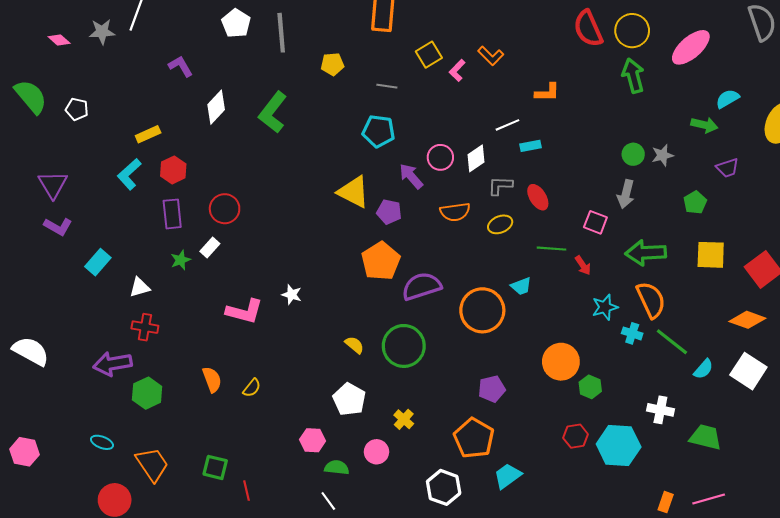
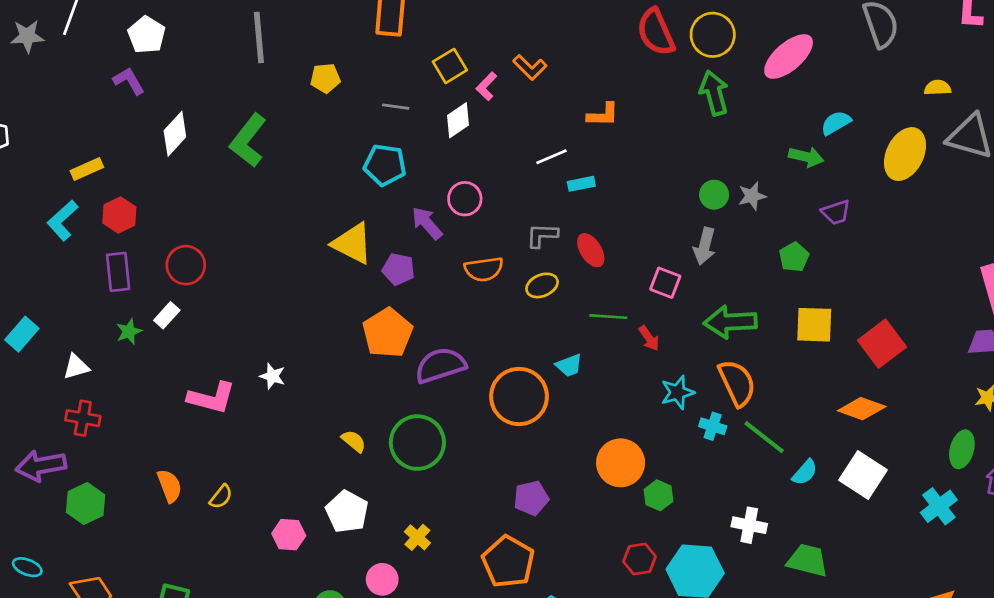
white pentagon: (236, 23) -> (146, 35), moved
white diamond: (476, 158) -> (458, 120), moved
pink hexagon: (313, 440) -> (289, 535), moved

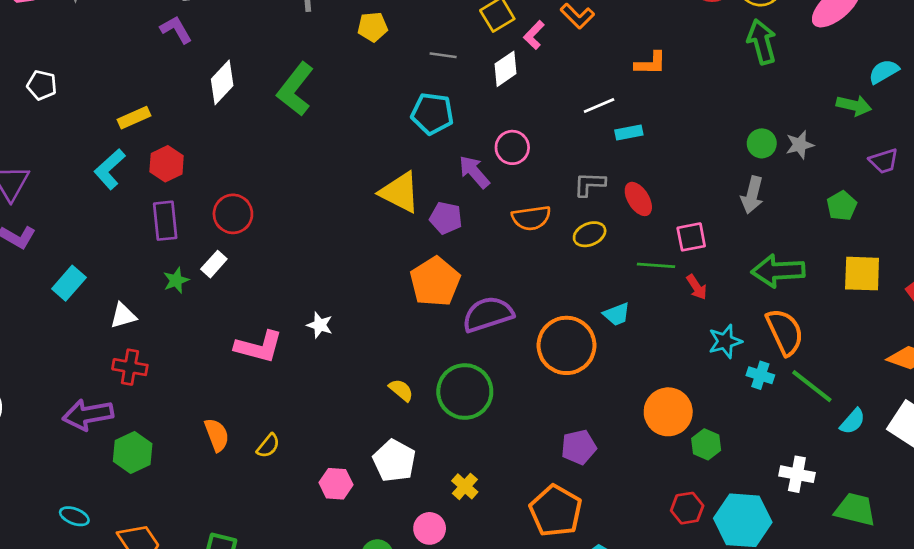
pink square: (665, 283) -> (691, 237), moved, turned -32

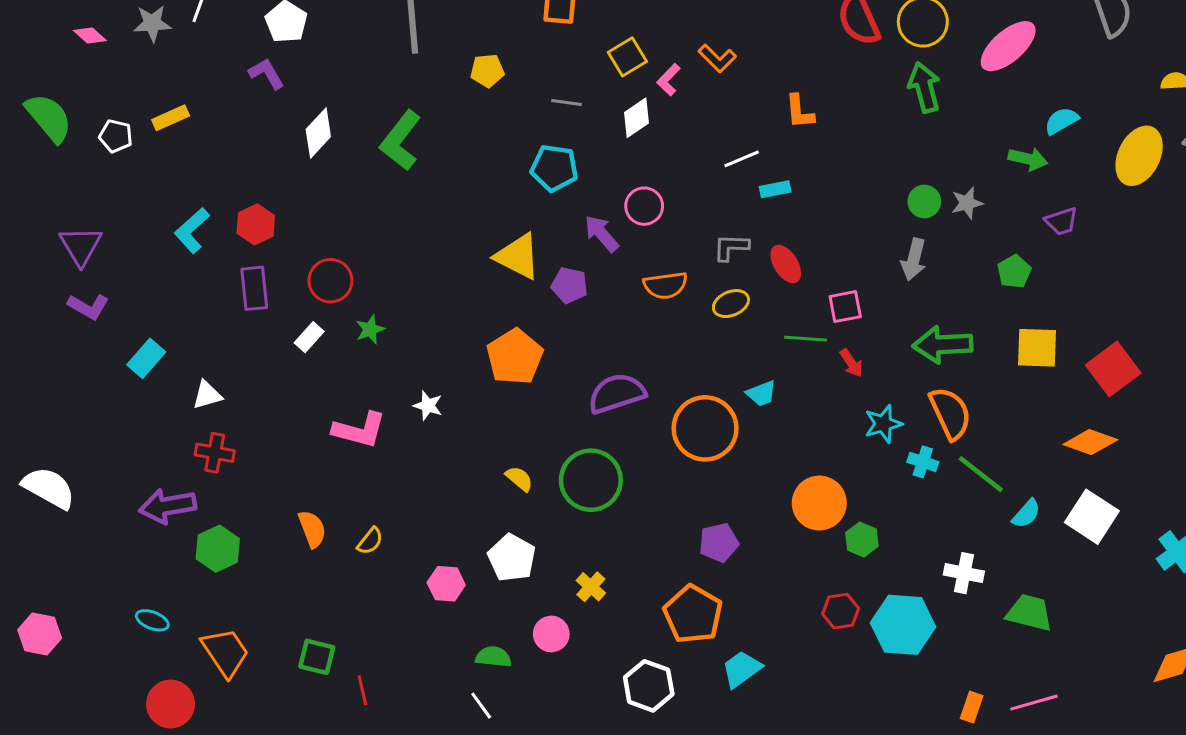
orange L-shape: (651, 63) -> (799, 112), turned 84
yellow rectangle: (134, 118) -> (171, 118), moved
green star: (176, 280) -> (370, 329), moved
orange pentagon: (435, 282) -> (515, 357), moved

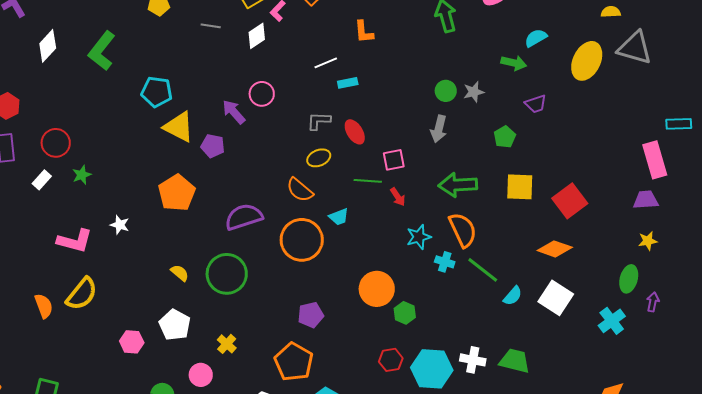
cyan pentagon: (554, 168) -> (157, 92), moved
orange semicircle: (665, 285) -> (300, 190), moved, turned 48
yellow semicircle: (370, 541) -> (82, 294), moved, size x1.8
white cross: (964, 573) -> (473, 360), moved

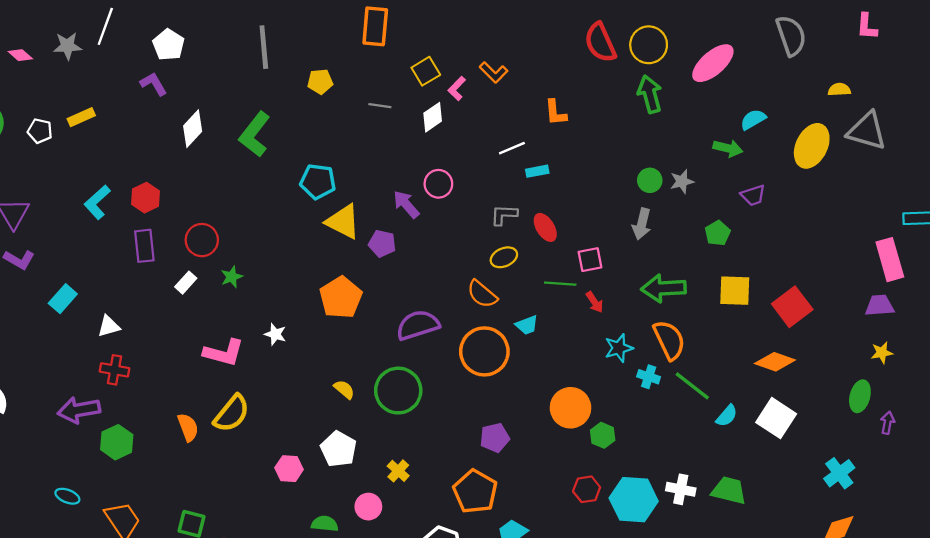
cyan cross: (612, 321) -> (839, 473), moved

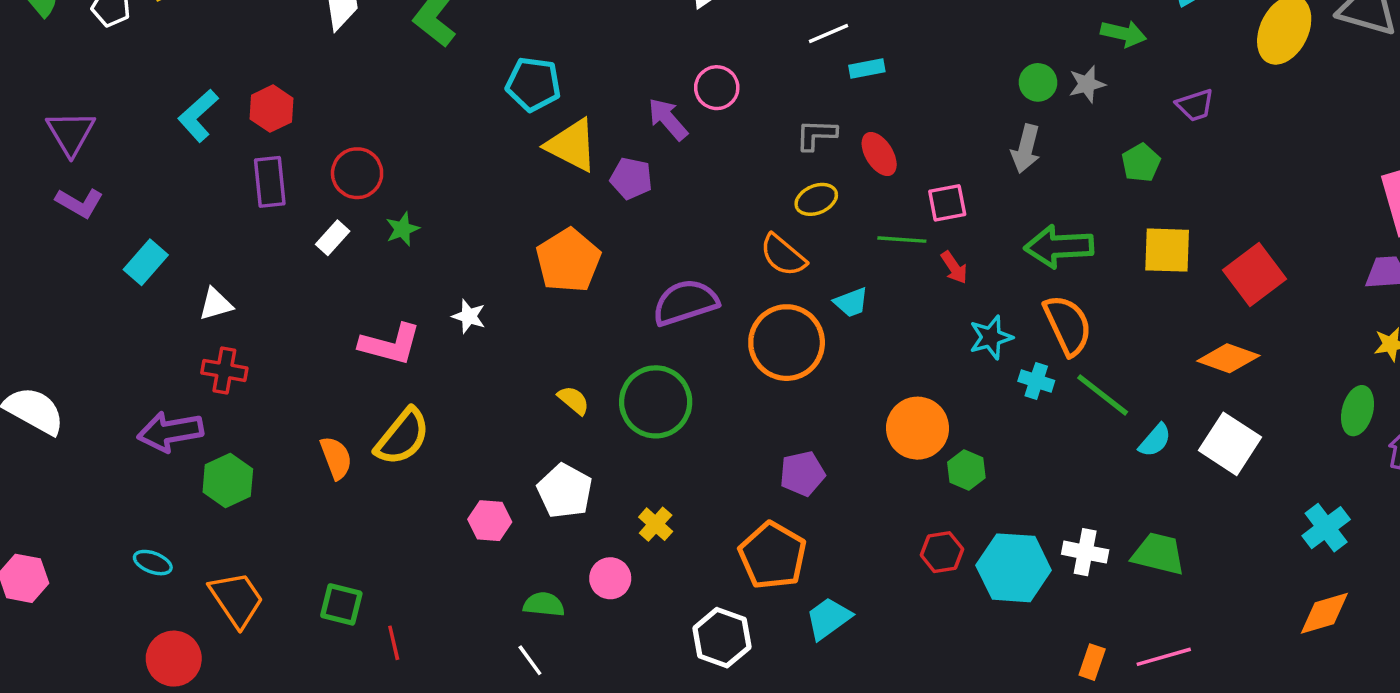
green arrow: (728, 148) -> (1124, 34), moved

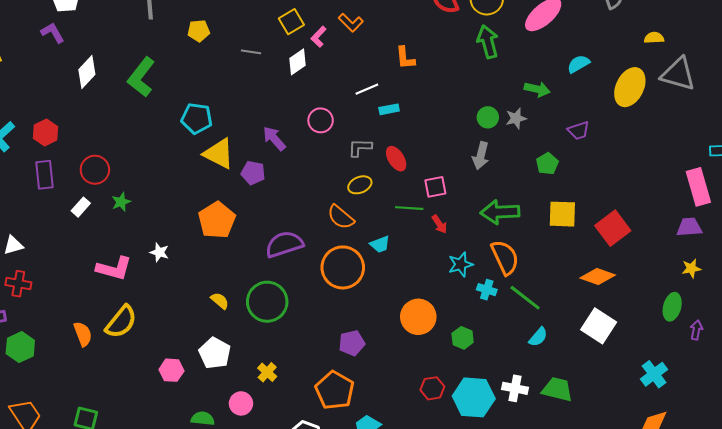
pink circle: (717, 88) -> (321, 120), moved
cyan semicircle: (1155, 440) -> (538, 337), moved
green hexagon: (966, 470) -> (463, 338), moved

